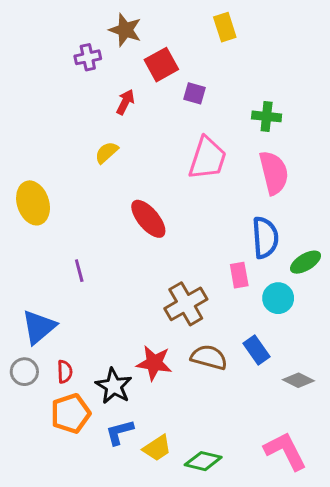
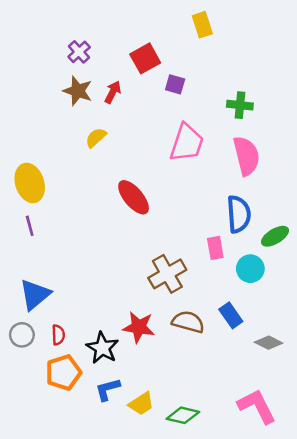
brown star: (125, 30) -> (78, 91), moved
purple cross: (88, 57) -> (79, 52), turned -30
purple line: (79, 271) -> (30, 226), moved

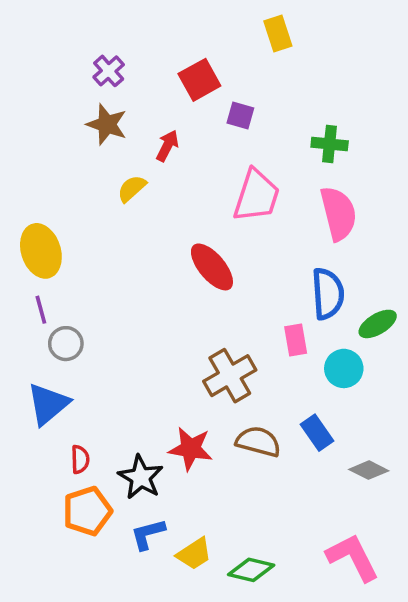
red arrow: (113, 92) -> (167, 146), moved
red ellipse: (134, 197) -> (212, 267), moved
gray circle: (22, 335) -> (66, 344), moved

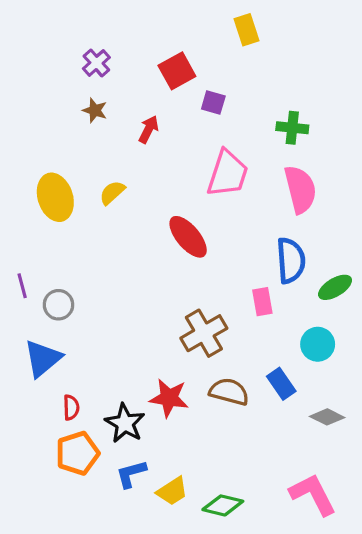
brown star: (107, 124) -> (95, 110), size x0.7
yellow semicircle: (132, 189) -> (112, 193), moved
yellow ellipse: (41, 251) -> (55, 197), moved
purple line: (41, 310) -> (22, 286), moved
cyan circle: (344, 368) -> (318, 344), moved

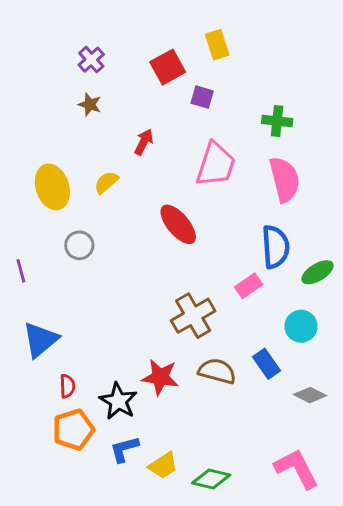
yellow rectangle: (247, 30) -> (217, 45), moved
red arrow: (149, 129) -> (144, 142), moved
pink rectangle: (262, 302) -> (249, 286), turned 65
gray circle: (58, 305) -> (79, 245), moved

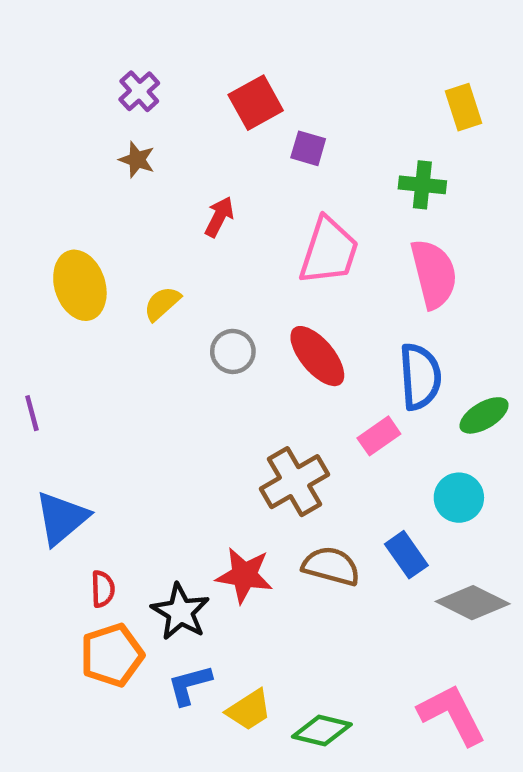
yellow rectangle: (217, 45) -> (463, 107), moved
yellow semicircle: (106, 182) -> (162, 304), moved
red ellipse: (178, 224) -> (317, 356), moved
gray circle: (79, 245) -> (233, 351), moved
gray diamond: (310, 395) -> (473, 603), size x1.4

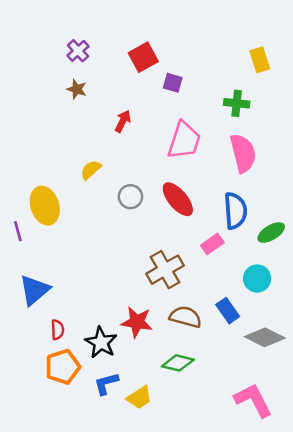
yellow ellipse: (80, 285) -> (45, 206), moved
green diamond: (322, 730) -> (178, 363), moved

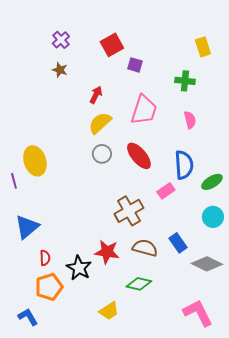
pink semicircle: (243, 153) -> (190, 120), size x0.6
yellow semicircle: (91, 170) -> (100, 123), moved, size x1.4
cyan circle: (257, 279) -> (213, 217), moved
blue L-shape: (106, 383) -> (28, 317), moved, turned 75

